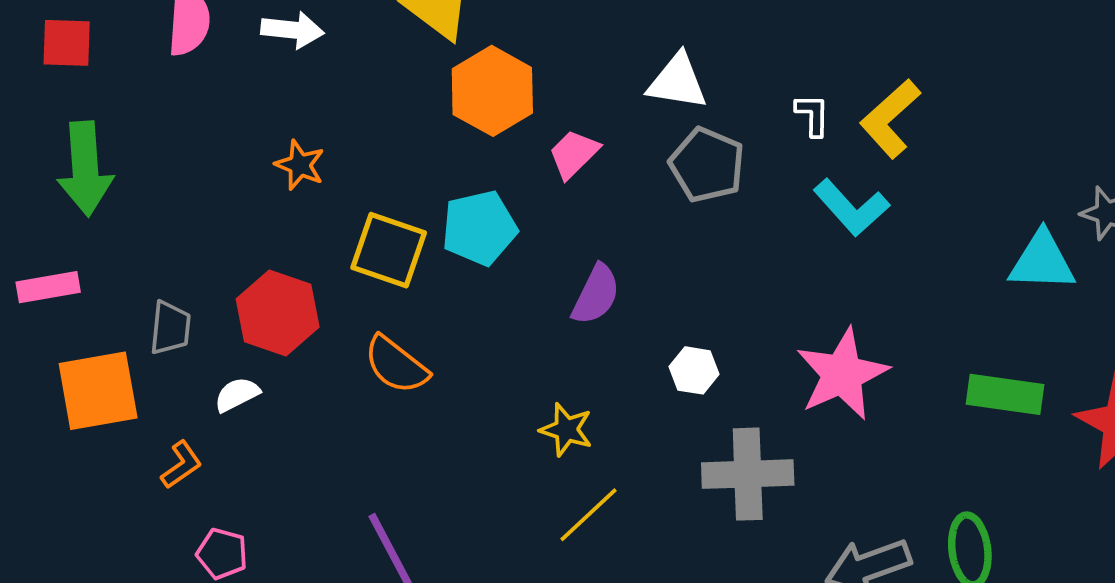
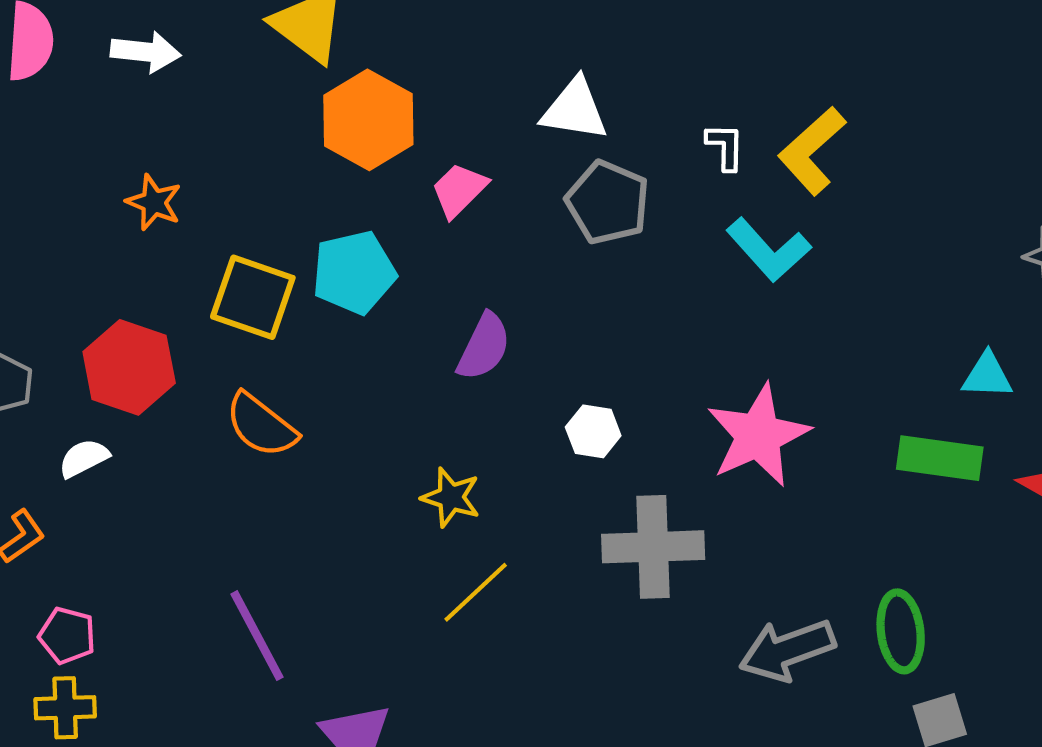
cyan triangle: (1042, 261) -> (987, 376), moved, size x0.7

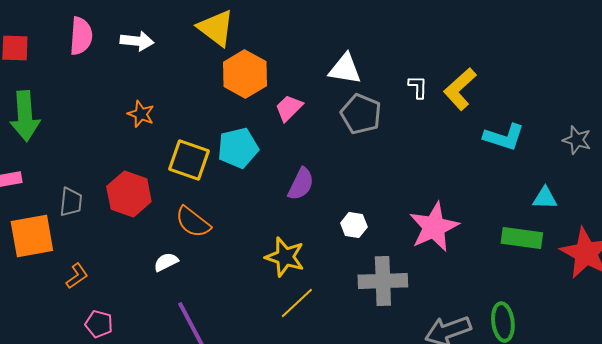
cyan L-shape: (769, 250) -> (504, 137), moved, turned -30
white semicircle: (84, 458) -> (166, 262), moved
yellow star: (451, 497) -> (285, 257), size x1.4

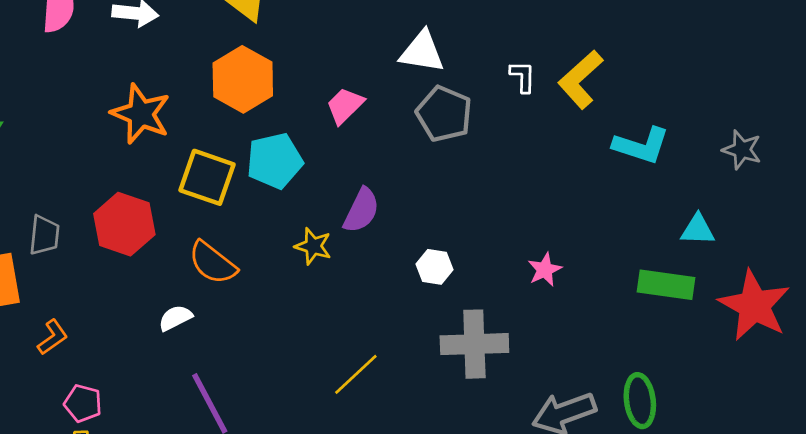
orange hexagon: (245, 74) -> (243, 79), moved
orange star: (141, 114) -> (141, 114), size x1.6
pink star: (434, 227) -> (545, 270), size x0.5
yellow star: (285, 257) -> (313, 246), moved, size x0.7

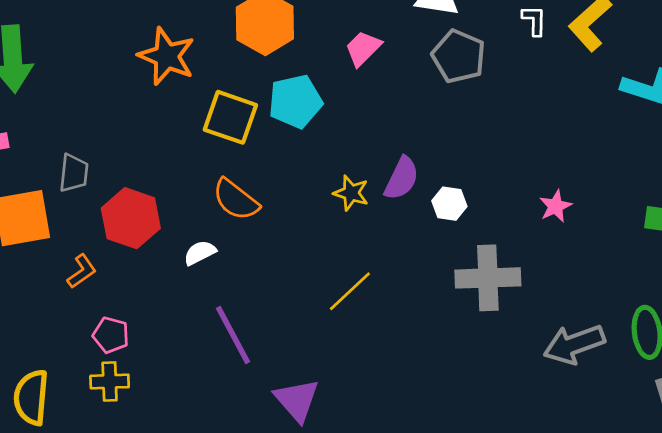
purple semicircle: (361, 210) -> (402, 178), moved
red hexagon: (124, 224) -> (131, 218), moved
yellow star: (313, 246) -> (351, 193), moved
yellow line: (356, 374) -> (350, 291), moved

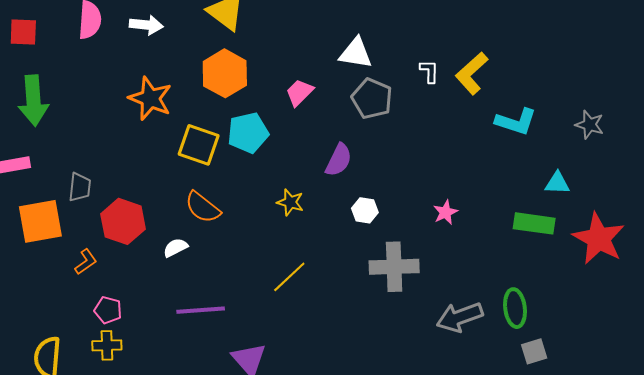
purple semicircle: (402, 178) -> (339, 160), moved
purple line: (233, 335) -> (201, 310), turned -66

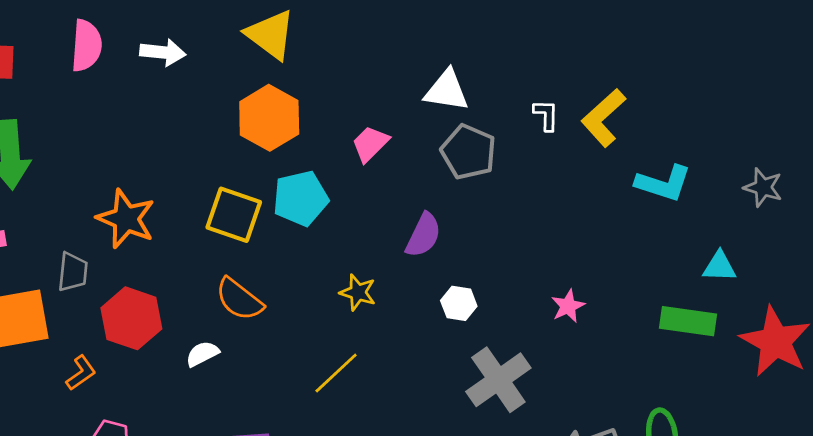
orange star: (150, 98) -> (126, 219), moved
gray cross: (394, 267) -> (498, 380), turned -33
yellow line: (289, 277) -> (336, 373), moved

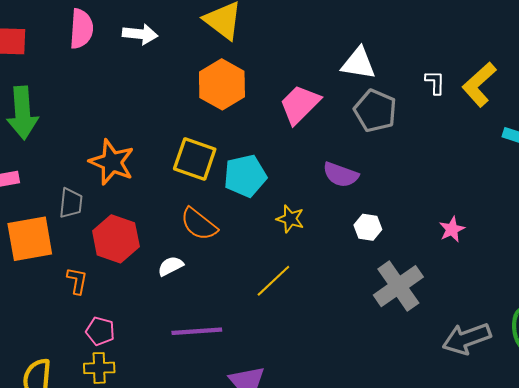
pink trapezoid: (370, 144) -> (300, 104), size x1.4
cyan pentagon: (301, 198) -> (245, 176), moved
purple semicircle: (423, 235) -> (341, 175), turned 84
orange L-shape: (81, 373) -> (77, 281), turned -44

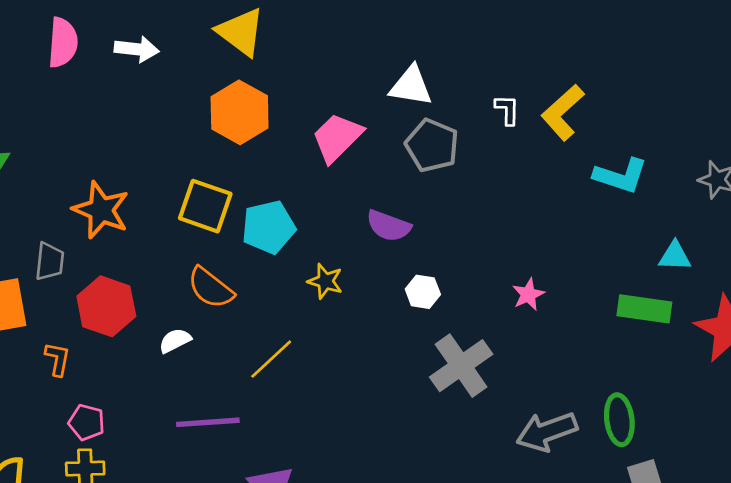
yellow line: (273, 281) -> (271, 359), moved

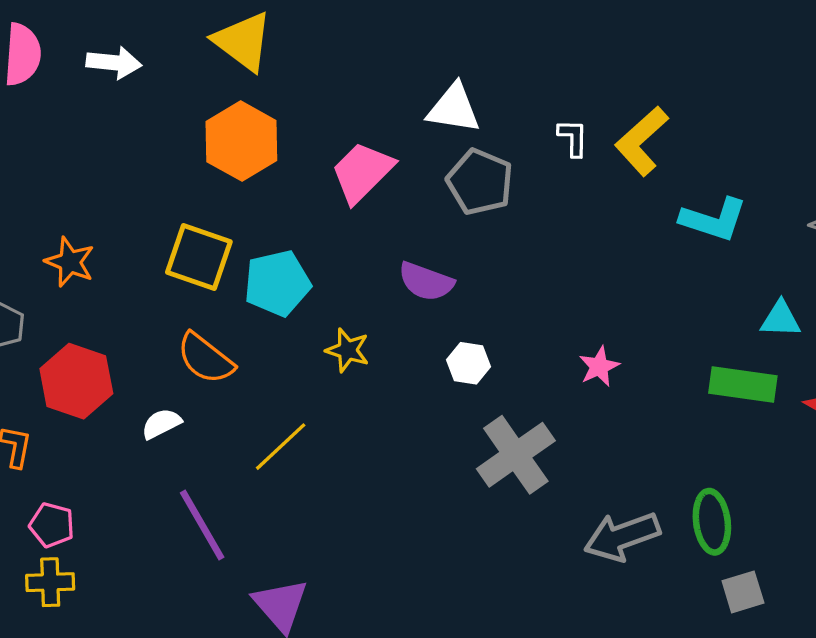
orange star: (101, 210) -> (70, 262), size x0.7
purple line: (208, 422) -> (202, 525), turned 64

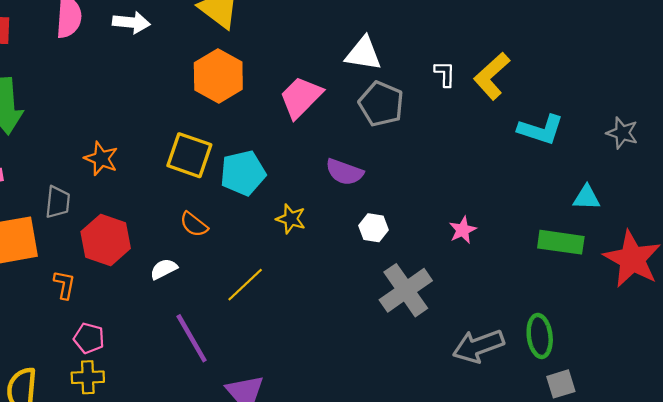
orange semicircle: (205, 358) -> (194, 224), size x0.7

